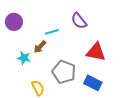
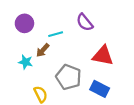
purple circle: (14, 22) -> (24, 23), moved

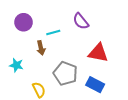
brown arrow: (43, 50) -> (41, 48), turned -56
cyan star: (26, 62) -> (16, 65), moved

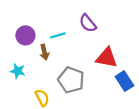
purple circle: (24, 22) -> (25, 35), moved
blue rectangle: (95, 85) -> (124, 81), moved, turned 30

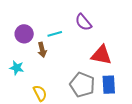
gray pentagon: (71, 80) -> (82, 85), moved
blue rectangle: (124, 81) -> (109, 85), moved, turned 30

